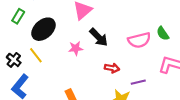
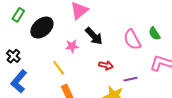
pink semicircle: (139, 40) -> (132, 40), turned 75
yellow line: (36, 55) -> (59, 68), moved

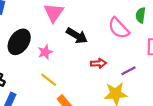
green semicircle: (154, 34) -> (141, 15), turned 56
pink star: (72, 46) -> (45, 52), moved

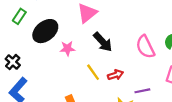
red arrow: (98, 63) -> (115, 75), turned -32
yellow line: (49, 80) -> (93, 72), moved

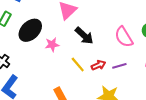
purple line: (142, 91) -> (119, 66), moved

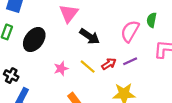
pink semicircle: (124, 37) -> (130, 31), turned 70
pink star: (52, 45) -> (61, 69), moved

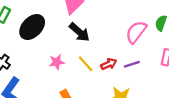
black arrow: (90, 36) -> (79, 32), moved

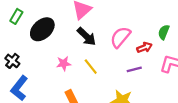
pink semicircle: (136, 32) -> (120, 37), moved
red arrow: (109, 64) -> (144, 47), moved

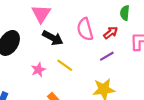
pink semicircle: (120, 37) -> (85, 29), turned -40

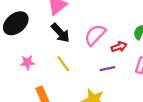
pink semicircle: (85, 29) -> (95, 35), turned 40
pink star: (38, 70) -> (27, 62), moved

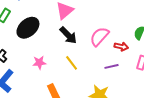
red arrow: (119, 47) -> (121, 47), turned 32

